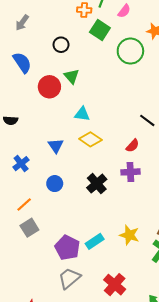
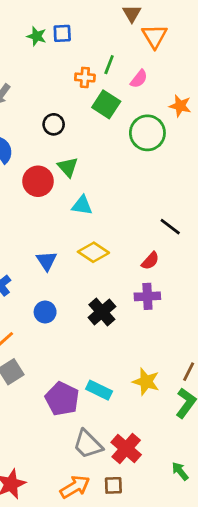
cyan triangle: (82, 114) -> (82, 205), moved
cyan rectangle: (95, 241) -> (99, 390), turned 60
gray trapezoid: (69, 278) -> (88, 444), moved, turned -95

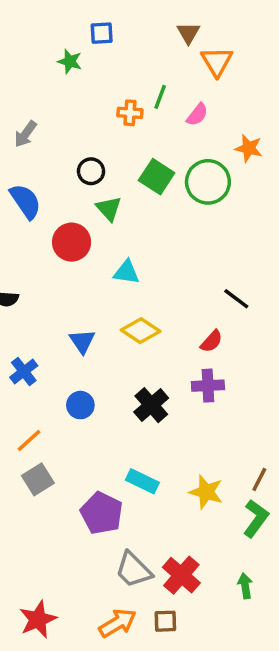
blue square: (62, 33) -> (102, 33), moved
green square: (106, 104) -> (157, 177), moved
green triangle: (68, 167) -> (109, 208), moved
cyan rectangle: (99, 390) -> (142, 481), moved
green arrow: (180, 471) -> (245, 586), moved, turned 30

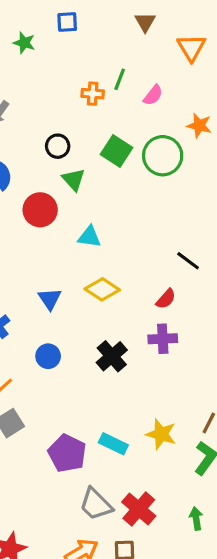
green star: (70, 61) -> (24, 43), moved
orange triangle: (217, 61) -> (191, 47), moved
cyan rectangle: (142, 481) -> (113, 444), moved

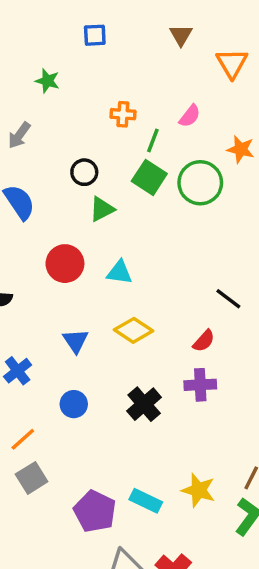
green star: (24, 43) -> (47, 81), moved
green line: (120, 79) -> (153, 141), moved
green triangle: (74, 180) -> (102, 209), turned 45
red circle: (40, 210) -> (65, 264), moved

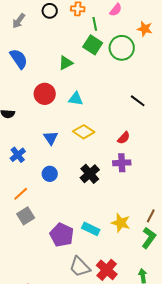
green line: (153, 141) -> (95, 24), turned -32
black circle: (84, 172) -> (50, 11), moved
black line: (228, 299) -> (138, 101), moved

